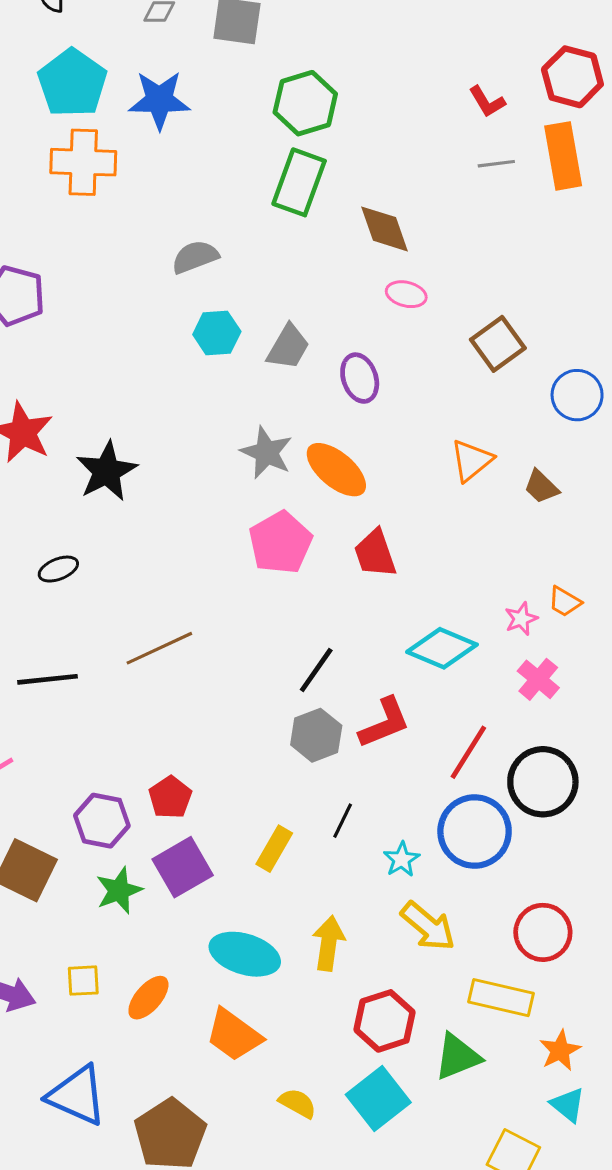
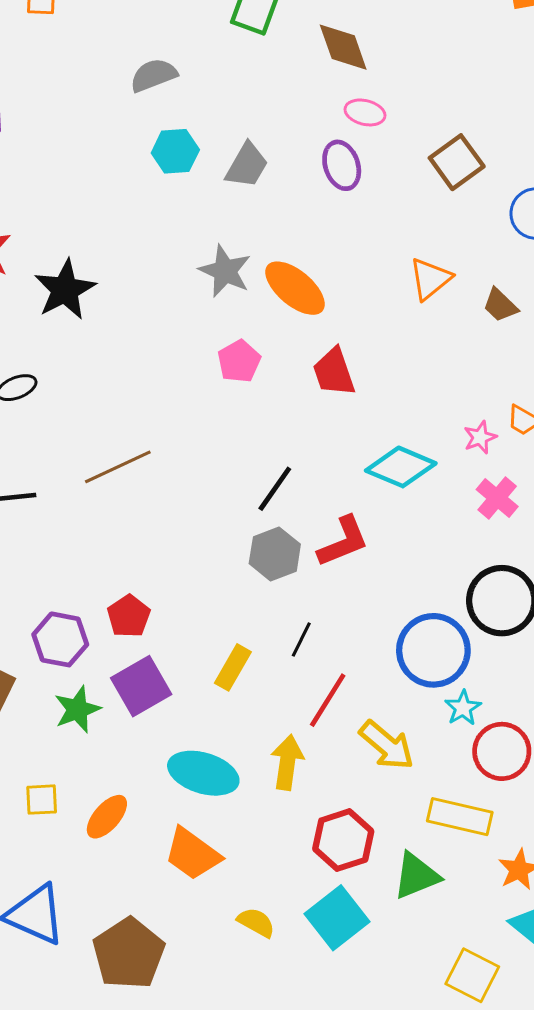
purple ellipse: (360, 378) -> (342, 165), moved
pink pentagon: (280, 543) -> (239, 361), size x0.7
red line: (468, 752) -> (328, 700), moved
cyan star: (402, 859) -> (463, 708), moved

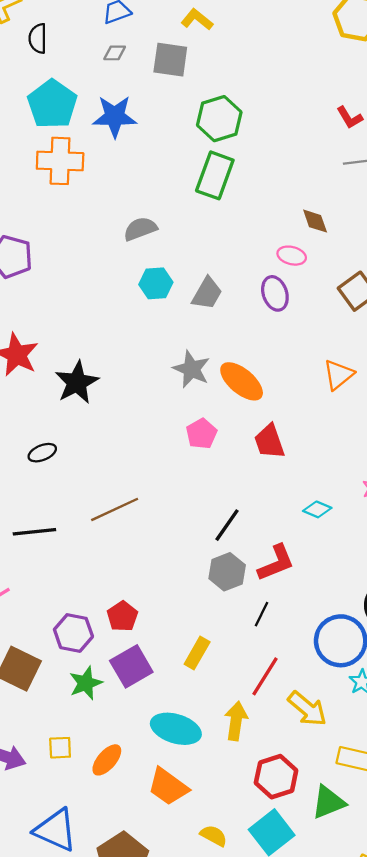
brown diamond: (343, 47) -> (315, 221), moved, size x0.7
cyan diamond: (401, 467) -> (317, 509), size x0.6
black line: (301, 639) -> (262, 614), moved

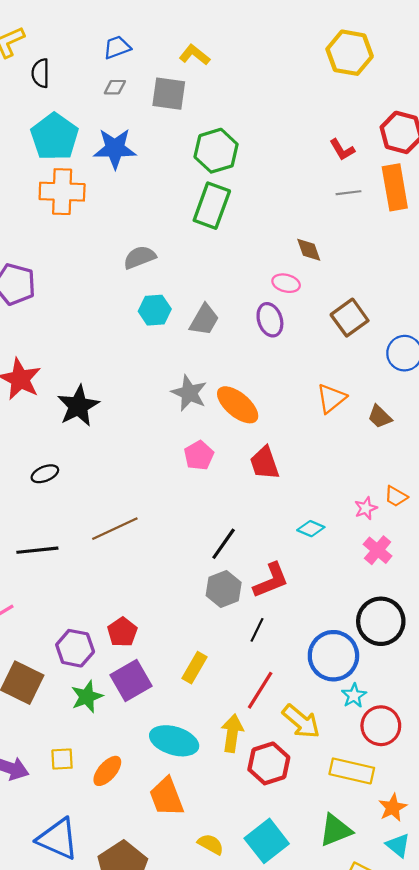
red hexagon: (276, 777) -> (269, 763), moved
orange trapezoid: (168, 787) -> (167, 797), turned 33
green triangle: (328, 802) -> (336, 830), moved

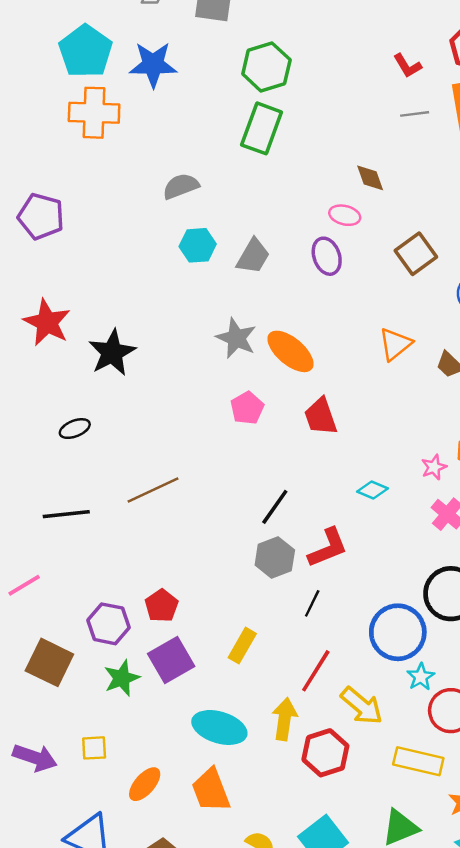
orange ellipse: (107, 771) -> (145, 784), moved

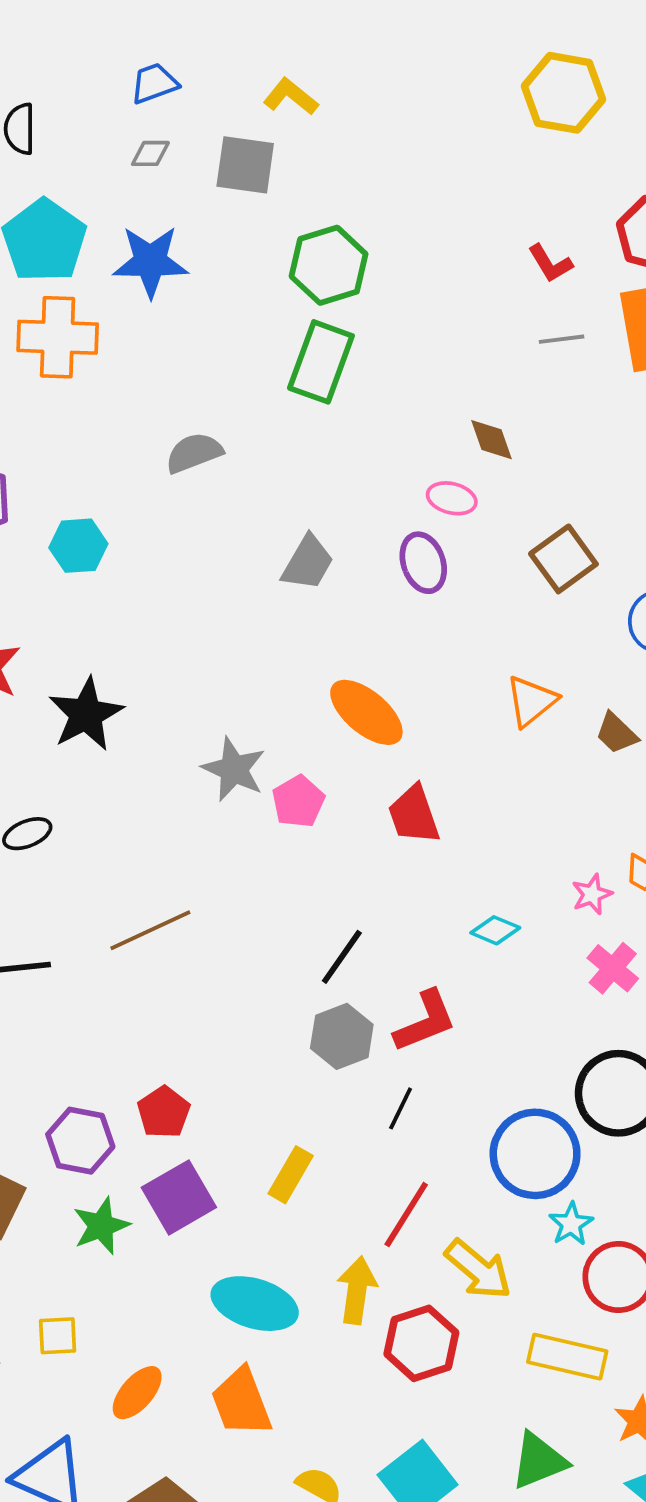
cyan hexagon: (198, 245) -> (78, 546), moved
gray star: (236, 338) -> (234, 769), moved

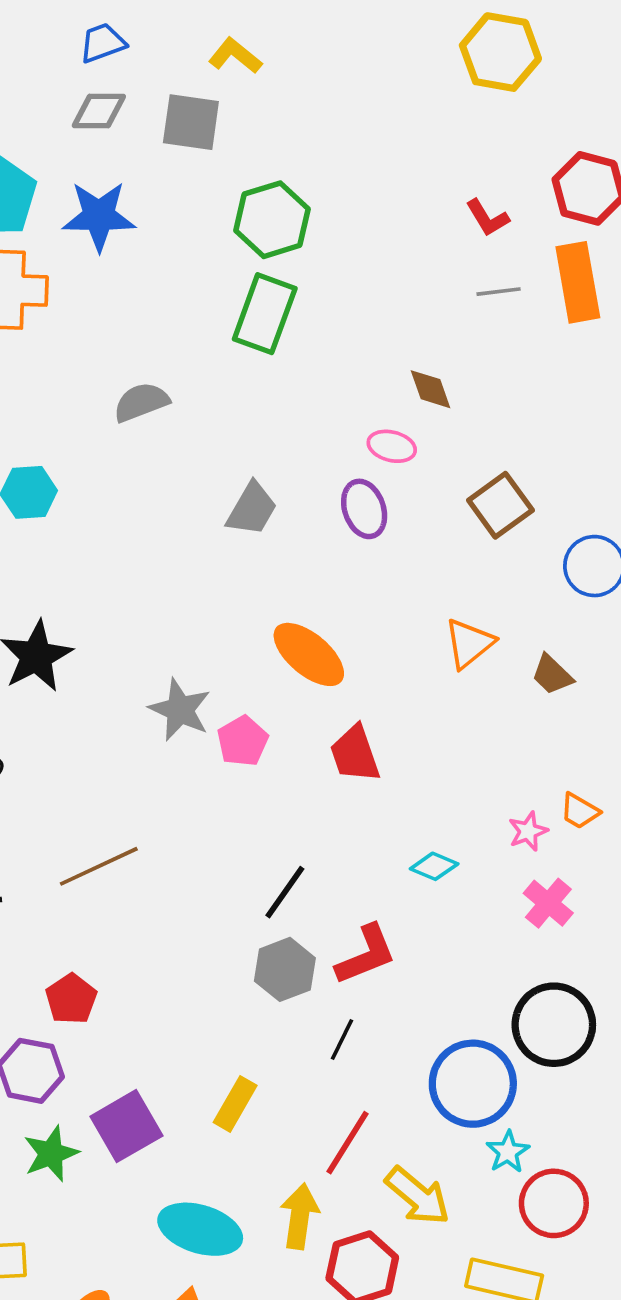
gray diamond: (150, 153) -> (99, 111), size x1.4
red pentagon: (164, 1112) -> (71, 999), moved

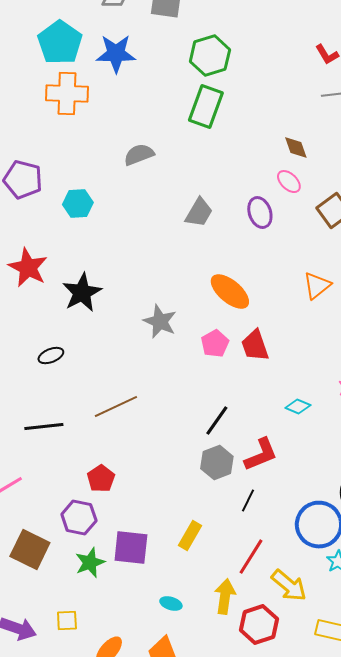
pink ellipse: (392, 446) -> (289, 182), moved, turned 30
pink pentagon: (243, 741) -> (215, 344), moved
purple square: (126, 1126) -> (131, 548), turned 36
cyan ellipse: (200, 1229) -> (171, 604), size x0.5

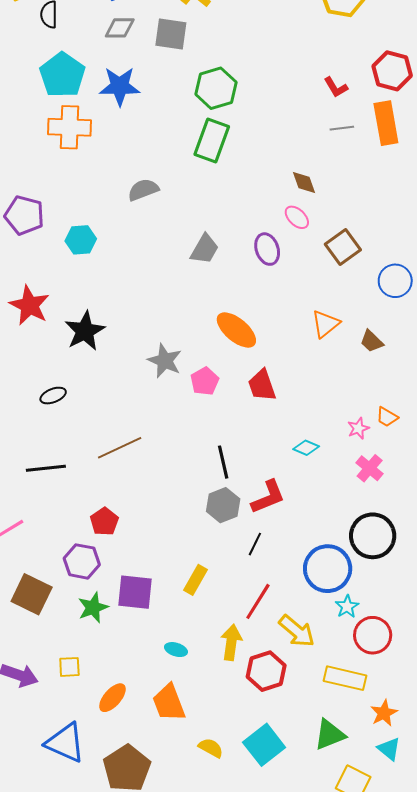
pink pentagon: (215, 344) -> (205, 381), moved
black line: (217, 421) -> (223, 462), turned -48

